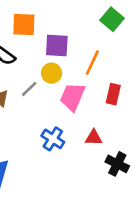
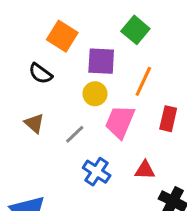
green square: (112, 19) -> (135, 30), moved
orange square: (24, 24) -> (62, 36), turned 30
gray line: (29, 89) -> (75, 134), moved

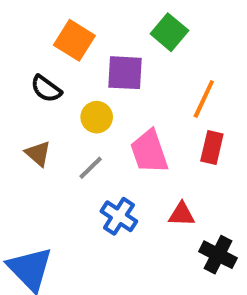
orange line: (143, 81) -> (204, 99), moved
yellow circle: (95, 94) -> (97, 117), moved
pink trapezoid: (120, 122) -> (149, 152), turned -42

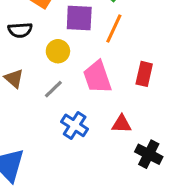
black semicircle: (46, 89) -> (20, 30), turned -40
orange line: (204, 99) -> (114, 29), moved

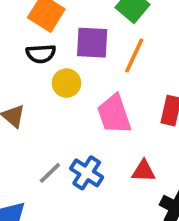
black semicircle: (20, 30) -> (41, 54), moved
gray line: (53, 89) -> (50, 173), moved

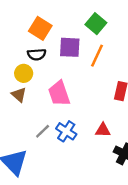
yellow circle: (66, 83) -> (24, 73), moved
pink trapezoid: (114, 114) -> (59, 93), moved

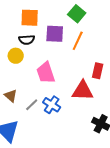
orange square: (40, 28) -> (30, 18), turned -30
brown triangle: (19, 95) -> (11, 96), moved
red triangle: (103, 130) -> (83, 91), moved, size x1.6

